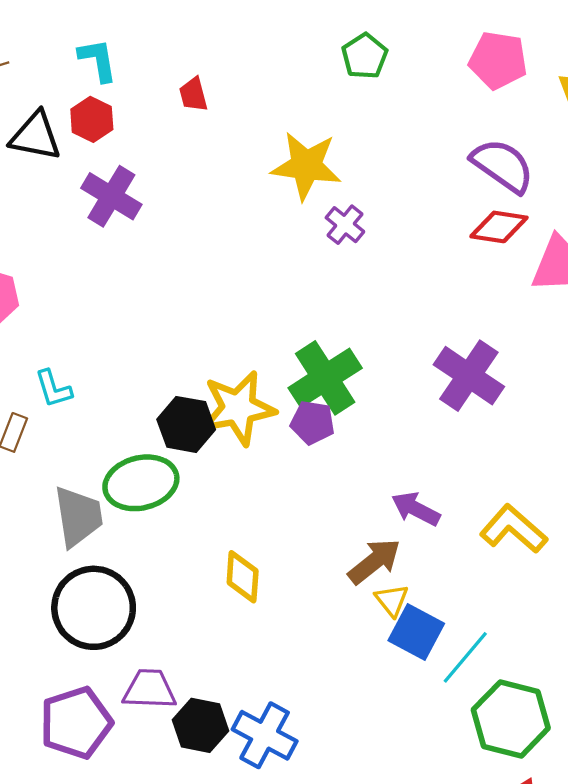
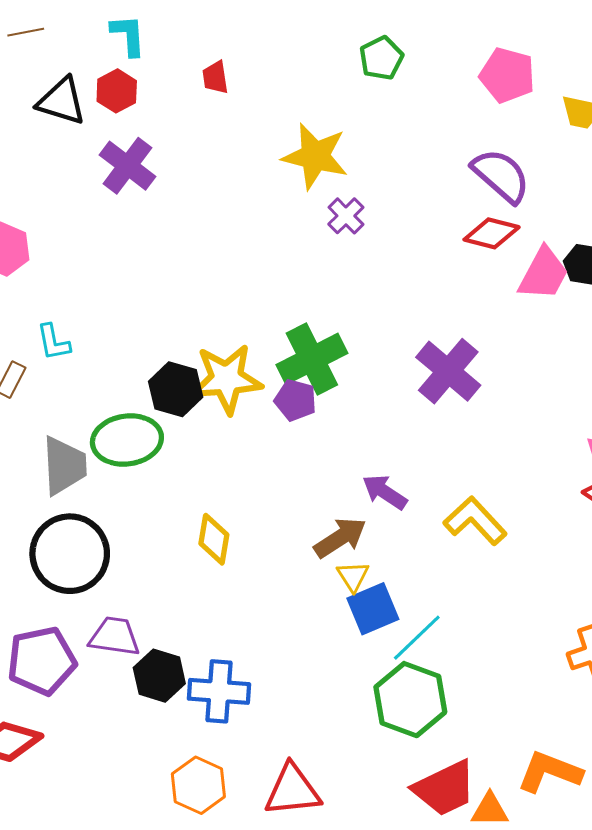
blue square: (416, 632) -> (373, 609), turned 33
green hexagon: (511, 719) -> (410, 700), moved
blue cross: (265, 735) -> (219, 691), turned -30

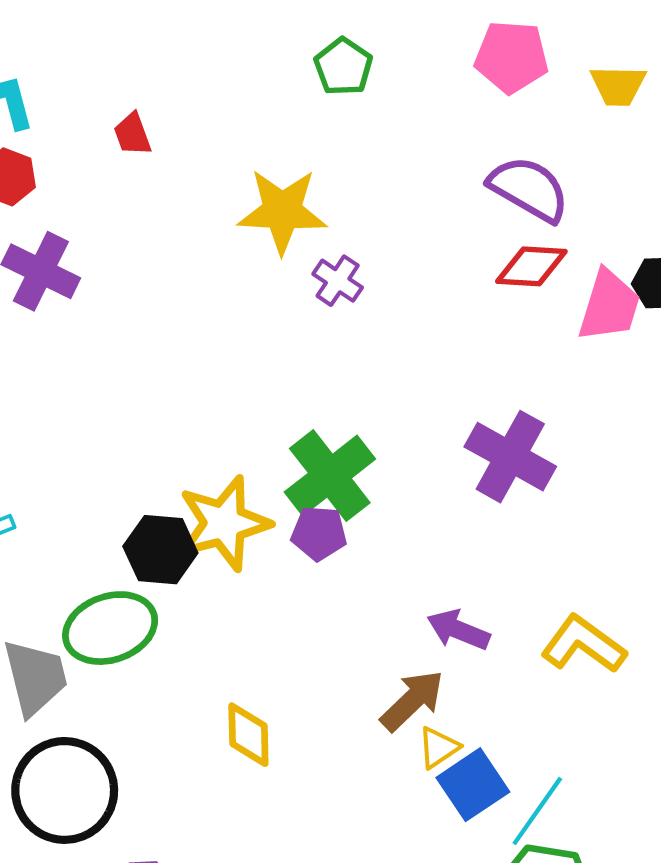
yellow triangle: (353, 576) -> (439, 747), turned 40

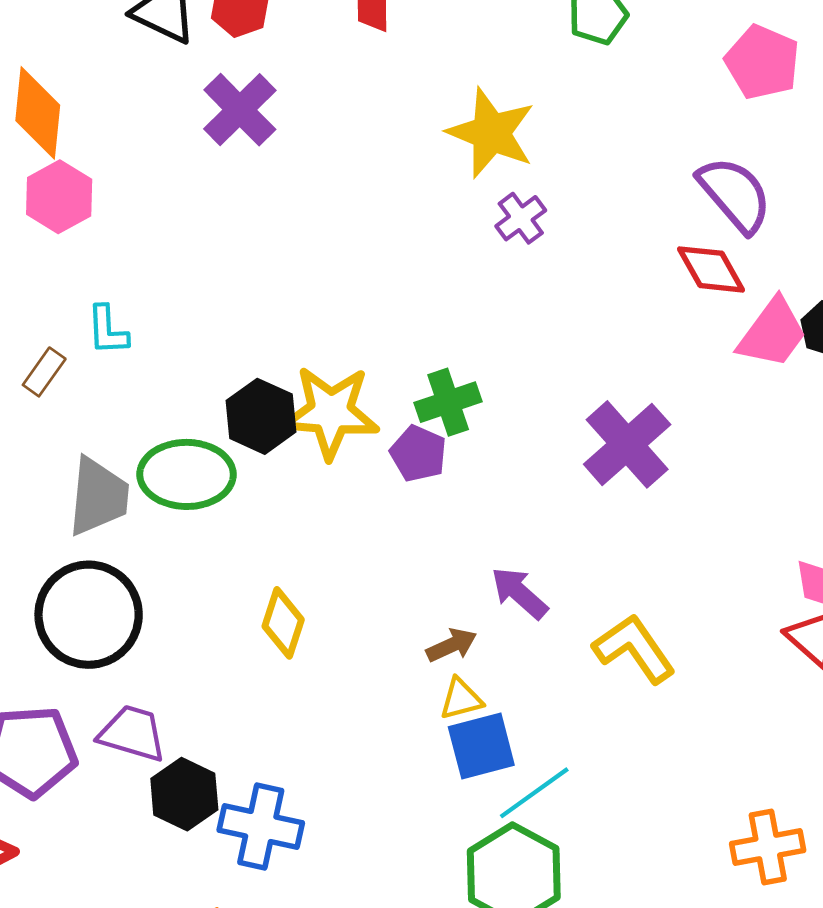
red diamond: (531, 266) -> (711, 269), turned 38
green cross: (330, 476) -> (448, 402), size x0.7
brown arrow: (412, 701) -> (451, 645), size x0.7

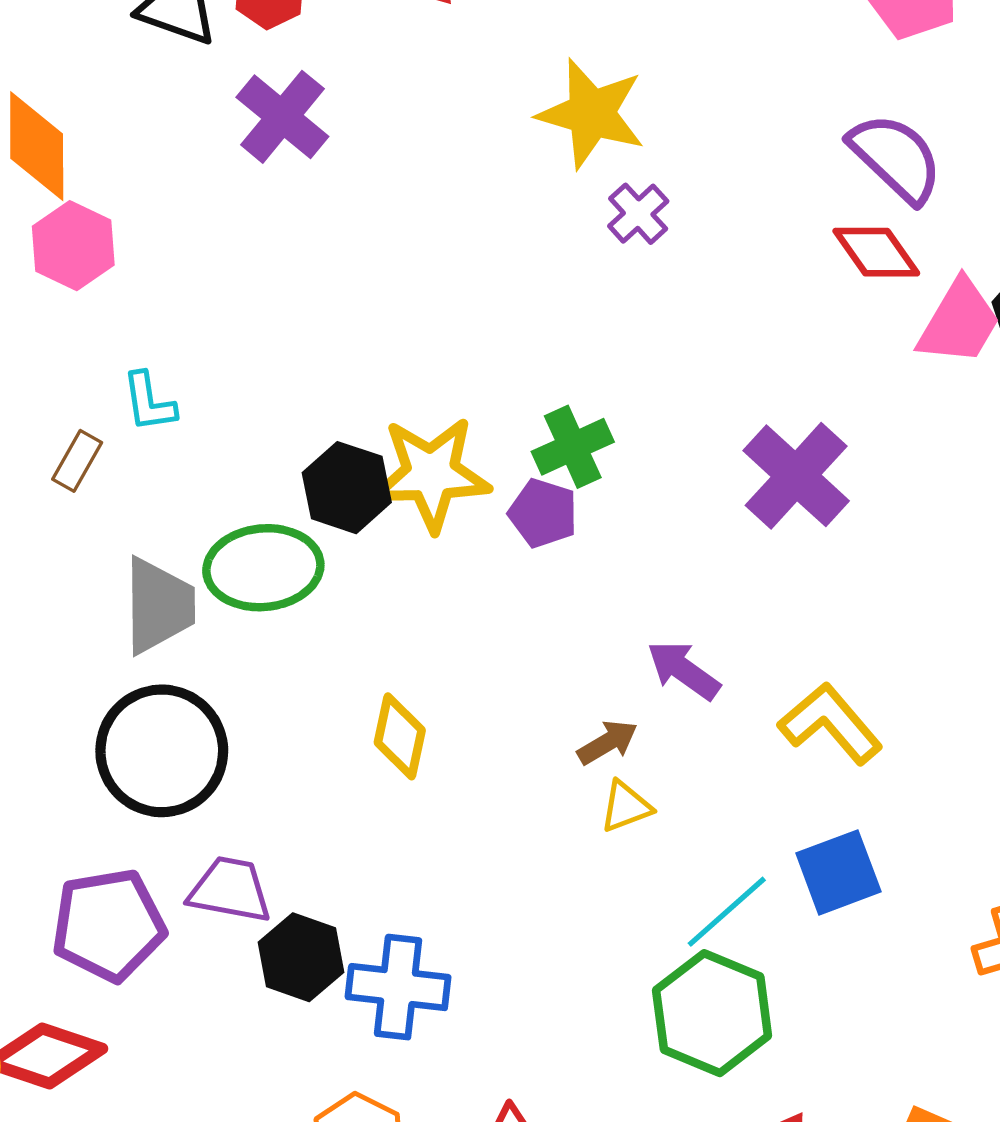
blue square: (481, 746) -> (838, 872), moved

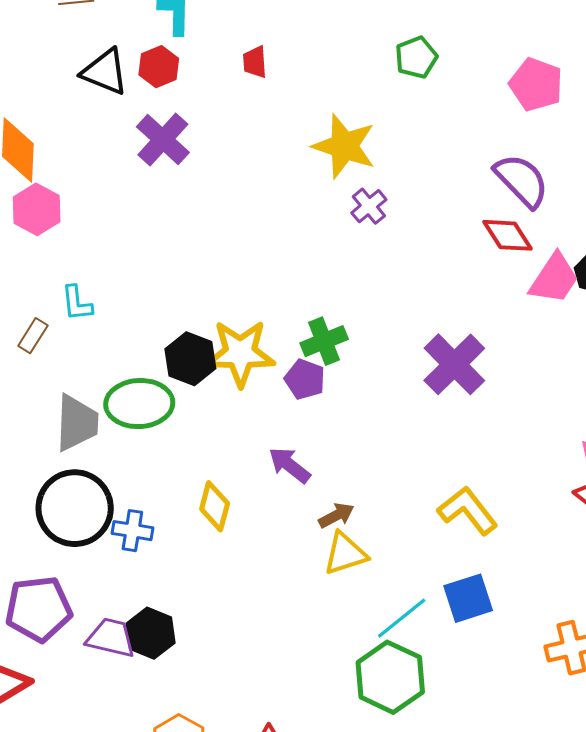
purple arrow: (684, 670) -> (289, 465), moved
yellow triangle: (626, 807) -> (345, 554), size x1.4
purple trapezoid: (230, 890) -> (111, 638), moved
blue cross: (398, 987) -> (132, 531), moved, size x0.7

